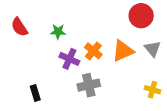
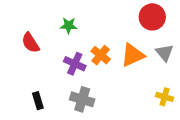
red semicircle: (19, 27) -> (30, 43), moved
green star: (58, 32) -> (69, 26), moved
gray cross: (89, 85) -> (82, 99), moved, turned 30

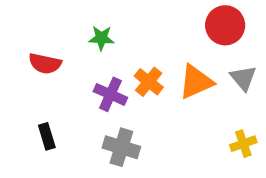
red semicircle: (30, 43) -> (45, 64), turned -45
yellow cross: (165, 97) -> (243, 144), turned -35
black rectangle: (38, 101) -> (47, 136), moved

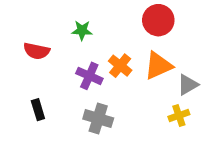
red circle: (225, 25) -> (158, 20), moved
gray triangle: (243, 78) -> (188, 85), moved, turned 40
yellow cross: (243, 144) -> (179, 116), moved

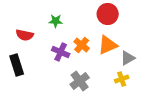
black rectangle: (38, 110) -> (17, 65), moved, size x1.5
gray cross: (98, 118) -> (80, 81), moved, turned 36

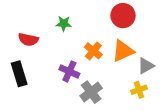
purple cross: (61, 52) -> (69, 71), moved

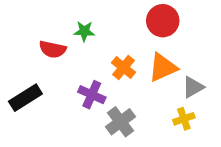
red semicircle: (28, 40) -> (53, 49), moved
black rectangle: (19, 74) -> (25, 98), turned 75

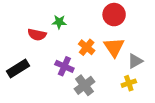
orange triangle: (163, 67) -> (114, 47), turned -40

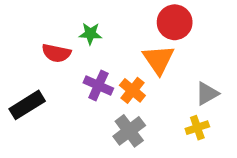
orange cross: (87, 47) -> (132, 90), moved
orange triangle: (114, 47) -> (158, 60), moved
purple cross: (64, 66) -> (98, 85), moved

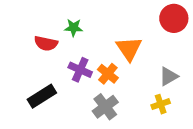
red circle: (175, 22) -> (174, 18), moved
black rectangle: (27, 105) -> (42, 96), moved

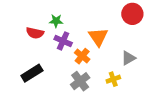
purple cross: (80, 70) -> (63, 41), moved
yellow cross: (161, 104) -> (113, 79), moved

